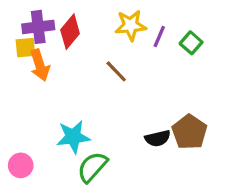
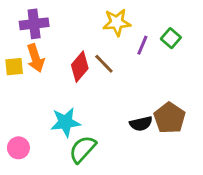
red diamond: (70, 32) -> (80, 67), moved
purple line: (159, 36) -> (142, 45), moved
yellow square: (25, 48) -> (14, 67), moved

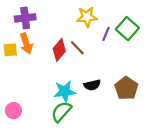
green square: (171, 38) -> (127, 29), size x1.5
cyan star: (65, 122) -> (65, 91), moved
black semicircle: (141, 124) -> (92, 85), moved

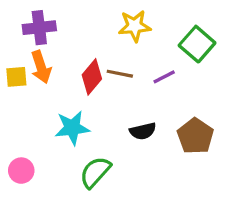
purple line: (106, 34) -> (164, 77), moved, turned 40
brown line: (77, 48) -> (120, 74), turned -35
cyan star: (65, 91) -> (72, 128), moved

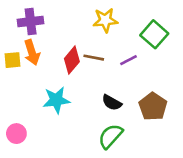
black semicircle: (143, 131) -> (112, 103), turned 42
green semicircle: (95, 172) -> (110, 136), moved

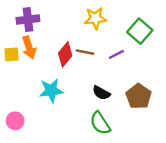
green semicircle: (110, 136) -> (100, 123), turned -75

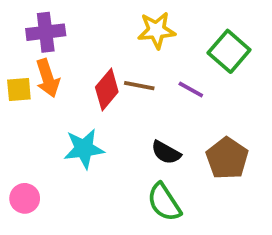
purple line: (116, 54) -> (191, 89), turned 56

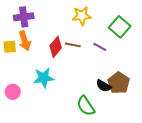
black semicircle: (166, 153) -> (104, 86), moved
pink circle: (25, 198) -> (13, 92), moved

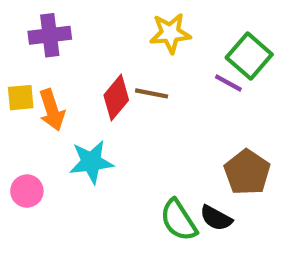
orange arrow: (25, 41) -> (52, 110), moved
purple line: (100, 47) -> (228, 83), moved
black semicircle: (104, 86) -> (216, 218), moved

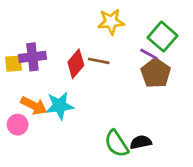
purple cross: (50, 35) -> (32, 57), moved
orange arrow: (52, 110) -> (34, 106), moved, turned -45
brown pentagon: (247, 172) -> (156, 73), moved
black semicircle: (216, 218) -> (141, 142), turned 140

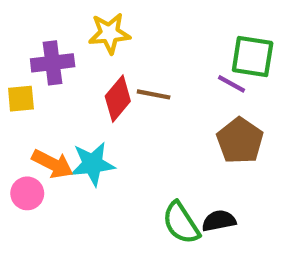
yellow star: (111, 22) -> (109, 33), moved
green square: (162, 37) -> (253, 56), turned -32
purple cross: (32, 57) -> (53, 63), moved
brown pentagon: (156, 73) -> (240, 141), moved

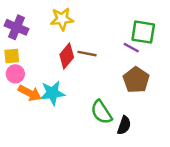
purple cross: (53, 63) -> (17, 27), moved, turned 30
pink circle: (27, 193) -> (15, 74), moved
black semicircle: (219, 221) -> (124, 125), turned 120
green semicircle: (181, 223) -> (101, 112), moved

